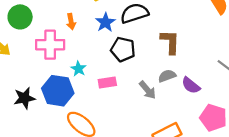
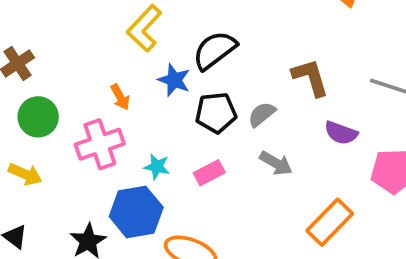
brown L-shape: (170, 42) -> (310, 77), moved
gray semicircle: (167, 76) -> (262, 114), moved

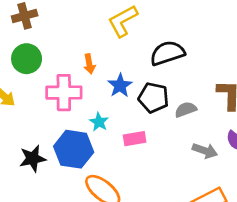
blue star: (174, 80) -> (120, 86), moved
gray arrow: (276, 163) -> (205, 151), moved, turned -30

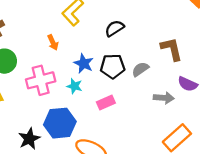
black semicircle: (167, 53) -> (114, 28), size x0.7
orange arrow: (89, 64) -> (53, 42), moved
cyan star: (99, 122) -> (74, 86), moved

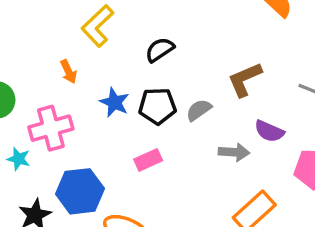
brown L-shape: (172, 49) -> (245, 79), turned -100
cyan star: (74, 86) -> (19, 159), moved

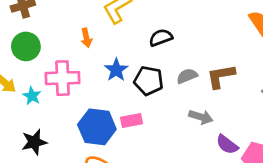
gray semicircle: (199, 110) -> (187, 76), moved
purple semicircle: (269, 131) -> (227, 144), moved
gray arrow: (234, 152) -> (201, 117), moved
blue hexagon: (80, 191) -> (97, 127), moved

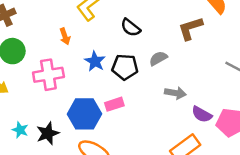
black semicircle: (161, 38) -> (131, 28), turned -114
brown L-shape: (221, 76) -> (190, 28), moved
cyan star: (32, 96) -> (20, 130), moved
black star: (34, 142) -> (48, 133), moved

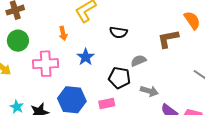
black semicircle: (131, 28) -> (118, 32), turned -36
black pentagon: (125, 67) -> (120, 78), moved
pink rectangle: (114, 104) -> (107, 104), moved

